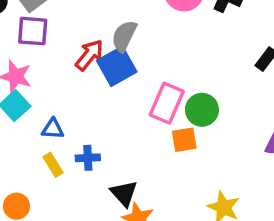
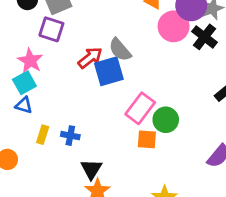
gray semicircle: (124, 36) -> (120, 50), turned -80
blue triangle: (53, 129) -> (24, 105), moved
yellow rectangle: (53, 165) -> (43, 135), turned 36

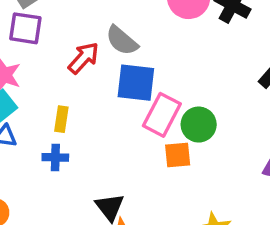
blue square: (109, 71) -> (136, 83), moved, turned 32
yellow rectangle: (43, 135) -> (61, 119), moved
blue cross: (70, 136) -> (55, 157), moved

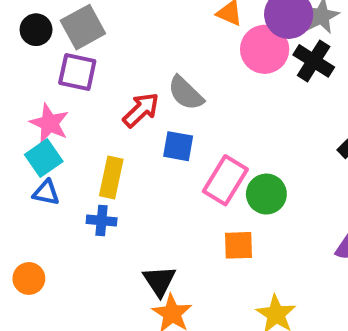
blue square: (136, 83) -> (178, 146), moved, size x0.7
yellow rectangle: (61, 119) -> (111, 178), size x1.4
orange square: (178, 155) -> (238, 245), moved

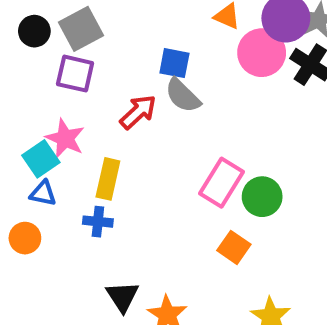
pink star: (49, 123) -> (65, 139), moved
blue square: (178, 146) -> (174, 63), moved
orange square: (238, 245) -> (234, 247), turned 36
orange circle: (29, 278) -> (25, 238), moved
black triangle: (159, 281) -> (123, 297), moved

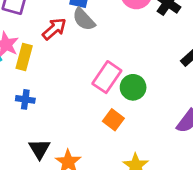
yellow rectangle: (108, 179) -> (24, 57), moved

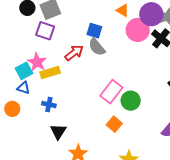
yellow rectangle: (24, 57) -> (50, 72), turned 54
black triangle: (39, 149) -> (58, 132), moved

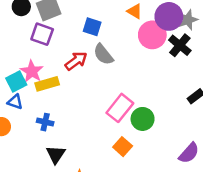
blue square: (94, 31) -> (92, 27), moved

